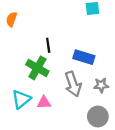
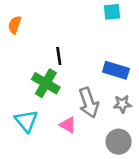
blue rectangle: (84, 57) -> (116, 70), moved
cyan triangle: (21, 99) -> (26, 121), turned -30
pink triangle: (44, 102) -> (68, 125), moved, turned 32

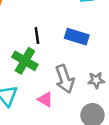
blue rectangle: (116, 70) -> (77, 37), moved

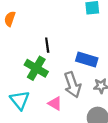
blue rectangle: (77, 37) -> (87, 59), moved

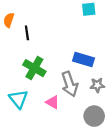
black line: (47, 45) -> (27, 33), moved

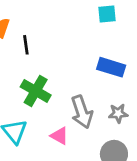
blue rectangle: (83, 60) -> (111, 67), moved

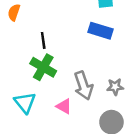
black line: (26, 45) -> (43, 40), moved
blue rectangle: (111, 67) -> (100, 31), moved

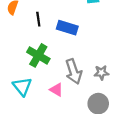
blue rectangle: (100, 31) -> (67, 28), moved
black line: (43, 40) -> (38, 19), moved

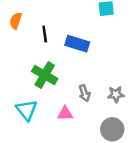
gray arrow: (74, 72) -> (84, 93), size x0.6
pink triangle: (56, 90) -> (65, 114), turned -32

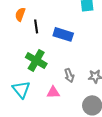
orange semicircle: (16, 21) -> (20, 14), moved

